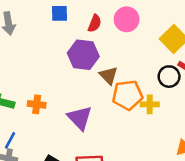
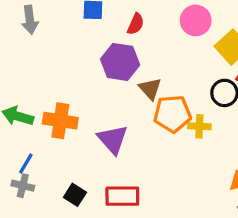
pink circle: (127, 19) -> (196, 20), moved
orange cross: (37, 104) -> (60, 121), size x1.5

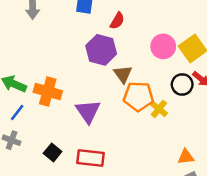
pink circle: (196, 20) -> (163, 46), moved
yellow cross: (199, 126) -> (159, 109), turned 30
blue line: (26, 164) -> (17, 113), moved

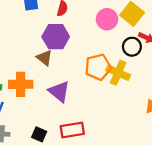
brown triangle: (123, 74) -> (44, 58), moved
yellow cross: (159, 109) -> (118, 73), size x1.5

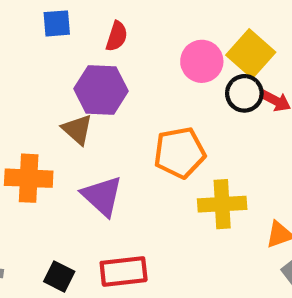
black circle: (132, 47) -> (244, 93), moved
yellow cross: (118, 73) -> (222, 204), moved, turned -30

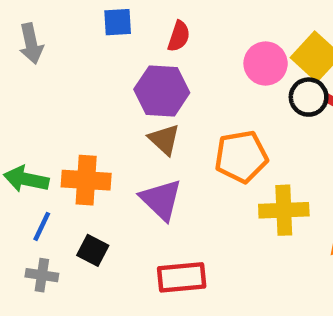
brown triangle: (77, 129) -> (164, 140), moved
black square: (59, 277) -> (93, 250), moved

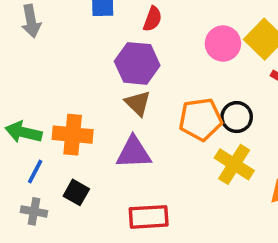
black circle: (309, 97) -> (237, 117), moved
purple triangle: (161, 200) -> (134, 153), turned -48
yellow cross: (284, 210) -> (234, 164), turned 33

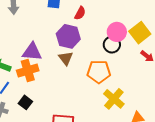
black circle: (237, 117) -> (112, 45), moved
orange cross: (73, 135) -> (28, 71), turned -30
purple triangle: (134, 153) -> (32, 52), moved

